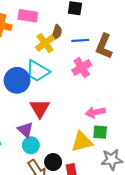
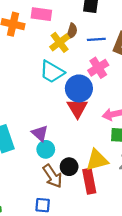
blue circle: (17, 80) -> (79, 88), moved
red triangle: (40, 108) -> (77, 108), moved
yellow triangle: (82, 142) -> (97, 160), moved

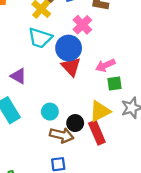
purple triangle: (40, 133) -> (18, 76), moved
brown arrow: (53, 176) -> (62, 135), turned -30

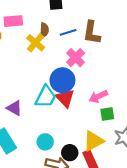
cyan trapezoid: (40, 38) -> (46, 97), moved, turned -80

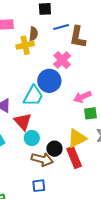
blue line: (68, 32) -> (61, 27), moved
yellow cross: (36, 43) -> (25, 45), turned 36
red triangle: (65, 98) -> (23, 122), moved

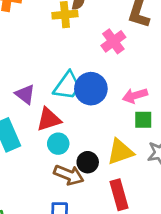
blue circle: (49, 81) -> (91, 89), moved
red triangle: (23, 122) -> (49, 119), turned 48
red rectangle: (74, 157) -> (119, 195), moved

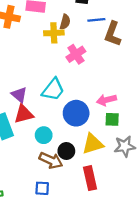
pink cross: (113, 41) -> (76, 54), moved
blue circle: (91, 89) -> (76, 113), moved
red triangle: (49, 119) -> (24, 114), moved

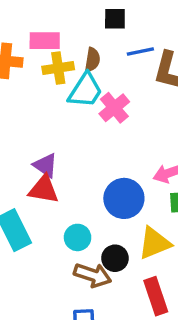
yellow cross: (54, 33) -> (58, 68), moved
cyan trapezoid: (53, 90) -> (85, 90), moved
purple triangle: (19, 95) -> (46, 165), moved
red triangle: (24, 114) -> (44, 189), moved, turned 30

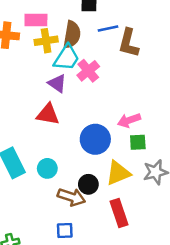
brown semicircle: (92, 60) -> (72, 35), size x1.5
purple triangle: (46, 165) -> (57, 83), moved
red triangle: (44, 189) -> (48, 114), moved
cyan circle: (78, 237) -> (47, 168), moved

